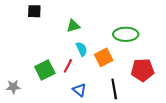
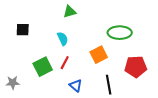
black square: (34, 11) -> (23, 30), moved
green triangle: (73, 26) -> (70, 12), moved
cyan semicircle: (82, 49) -> (63, 39), moved

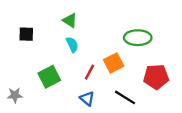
green triangle: (70, 12) -> (70, 20), moved, turned 48
red line: (65, 63) -> (89, 72), moved
black line: (109, 85) -> (125, 97), turned -48

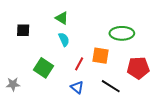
orange square: (114, 63) -> (101, 56), turned 36
green square: (49, 77) -> (44, 68), turned -30

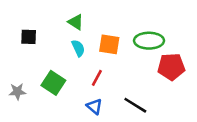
orange square: (101, 56) -> (109, 44), moved
red pentagon: (138, 68) -> (171, 67), moved
gray star: (13, 84) -> (17, 92), moved

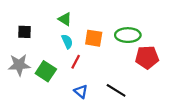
red line: (97, 78) -> (76, 62), moved
gray star: (17, 92) -> (19, 65), moved, size x1.5

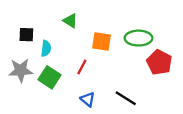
cyan semicircle: (67, 41) -> (46, 48), moved, turned 32
red pentagon: (147, 57) -> (159, 62), turned 30

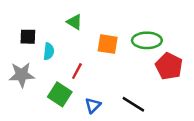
red line: (82, 67) -> (77, 71), moved
green square: (50, 77) -> (60, 94), moved
blue triangle: (88, 99) -> (93, 105), turned 35

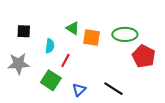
green triangle: (74, 22) -> (73, 28), moved
cyan semicircle: (49, 51) -> (50, 46), moved

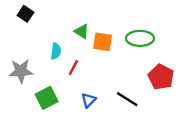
black square: (24, 31) -> (26, 14), moved, turned 32
red pentagon: (144, 56) -> (161, 77), moved
green square: (51, 80) -> (47, 98), moved, turned 30

